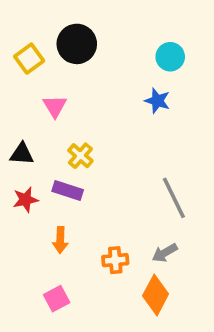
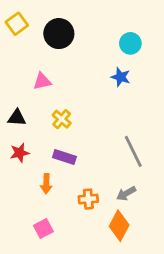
yellow square: (29, 59) -> (17, 24), moved
pink triangle: (55, 106) -> (42, 81), turned 48
purple rectangle: (68, 190) -> (64, 157), moved

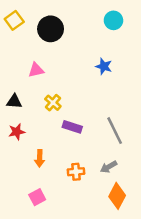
cyan circle: (130, 43) -> (113, 20), moved
purple rectangle: (64, 157) -> (72, 127), moved
orange diamond: (119, 226) -> (117, 196), moved

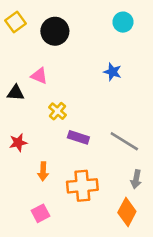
pink triangle: (36, 70) -> (39, 76), turned 35
black triangle: (14, 101) -> (16, 93), moved
gray line: (115, 131) -> (124, 141), turned -32
gray arrow: (109, 167) -> (136, 179), moved, turned -49
orange cross: (76, 172) -> (82, 186), size x1.6

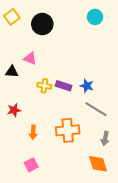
blue star: (113, 72) -> (87, 86), moved
yellow cross: (58, 111) -> (44, 86), turned -32
purple rectangle: (78, 137) -> (64, 86), moved
orange cross: (82, 186) -> (68, 130), moved
orange diamond: (127, 212) -> (98, 164), turned -45

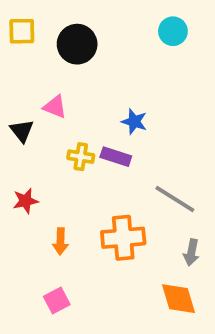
yellow square: (12, 17) -> (22, 31), turned 35
black triangle: (12, 72) -> (22, 131), turned 48
blue star: (87, 86) -> (134, 122), moved

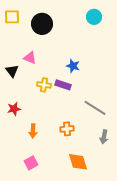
orange cross: (123, 238) -> (67, 129), size x0.6
orange diamond: (178, 299) -> (78, 162), moved

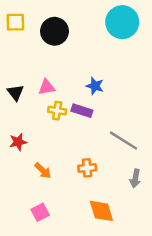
cyan circle: (94, 17) -> (122, 22), size x1.6
pink triangle: (30, 58) -> (47, 87), moved, turned -32
orange arrow: (33, 131) -> (43, 171), turned -48

